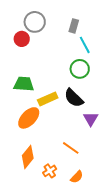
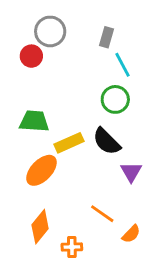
orange cross: (50, 171) -> (72, 247), turned 32
orange semicircle: (77, 177) -> (131, 234), moved

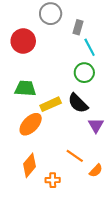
gray circle: (50, 31) -> (51, 14), moved
red circle: (31, 56) -> (23, 41), size x1.5

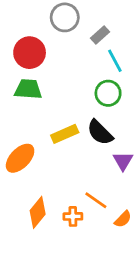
gray rectangle: (78, 27) -> (100, 35), turned 32
green trapezoid: (25, 88) -> (28, 89), moved
orange ellipse: (31, 124) -> (20, 158), moved
orange cross: (53, 180) -> (73, 216), moved

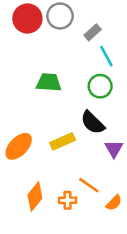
red circle: (30, 53) -> (27, 18), moved
green trapezoid: (28, 89) -> (49, 82), moved
yellow rectangle: (65, 134) -> (63, 141), moved

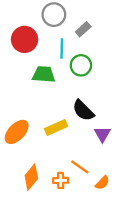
red circle: (27, 18) -> (25, 39), moved
cyan line: (106, 56) -> (62, 48), moved, turned 30
green circle: (100, 86) -> (81, 65), moved

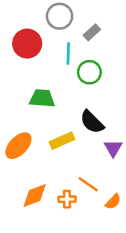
green trapezoid: (44, 74) -> (42, 98), moved
orange diamond: (31, 177) -> (35, 195), turned 30

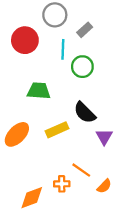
orange diamond: (35, 195) -> (32, 198), moved

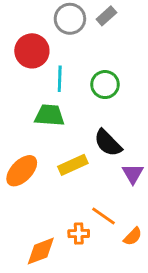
gray rectangle: (85, 30) -> (106, 16), moved
cyan line: (63, 49) -> (60, 79), moved

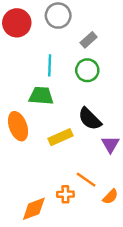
gray rectangle: (106, 16) -> (89, 40), moved
red circle: (32, 51) -> (17, 23), moved
orange ellipse: (22, 171) -> (18, 126), moved, turned -64

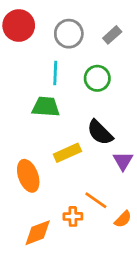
gray circle: (58, 16) -> (69, 34), moved
gray rectangle: (89, 40) -> (112, 35), moved
orange ellipse: (18, 126) -> (28, 176), moved

